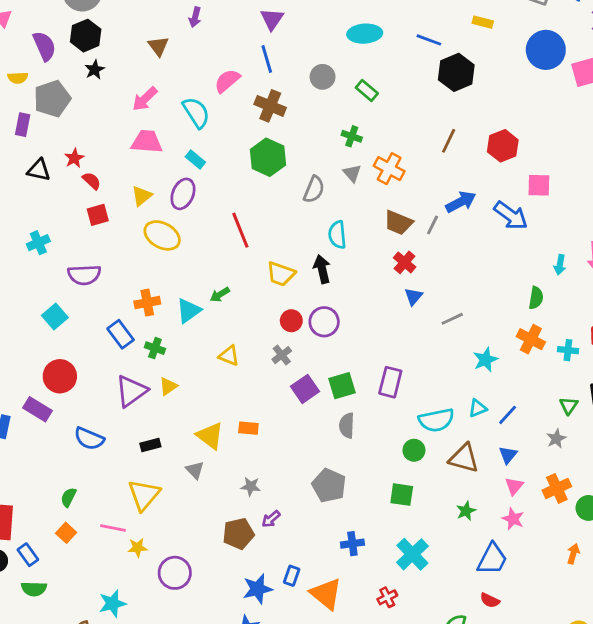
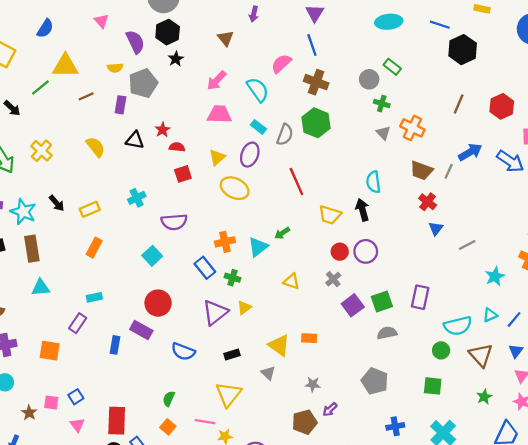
gray circle: (323, 77) -> (369, 79), moved
red semicircle: (92, 181) -> (177, 147), turned -35
gray semicircle: (314, 189) -> (285, 135), moved
gray semicircle: (347, 425) -> (387, 333), turned 78
brown triangle: (464, 458) -> (481, 355), turned 35

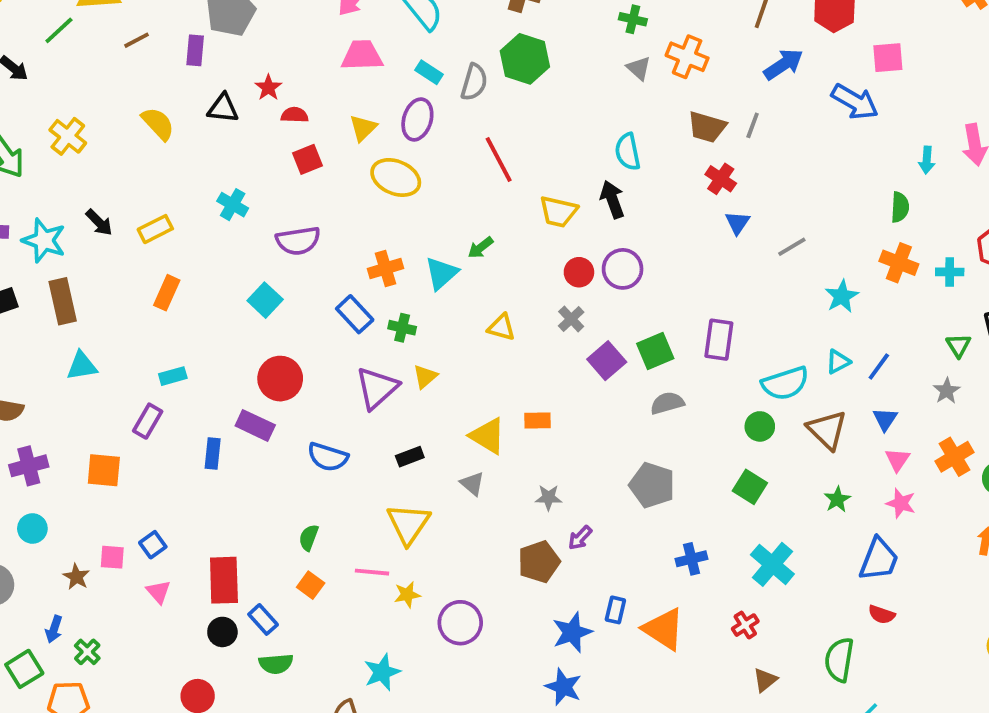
blue arrow: (470, 152) -> (784, 64), moved
cyan cross: (137, 198) -> (233, 205), turned -30
green square: (433, 386) -> (750, 487), turned 30

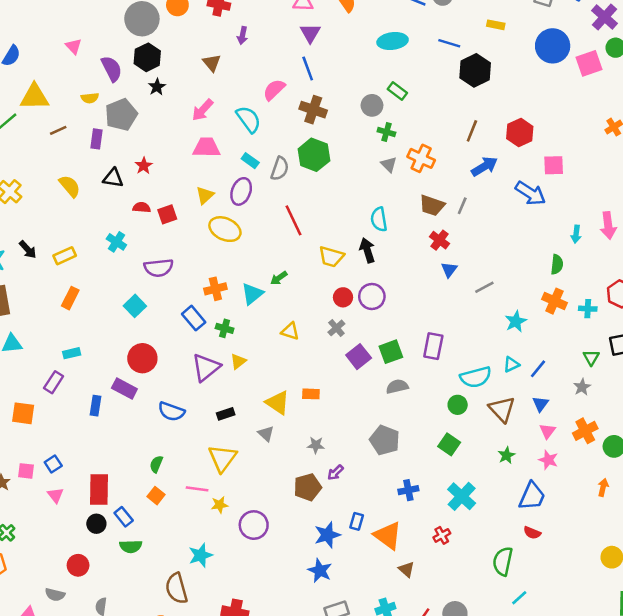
red semicircle: (295, 115) -> (142, 207), moved
brown triangle: (765, 680) -> (407, 569), moved, turned -42

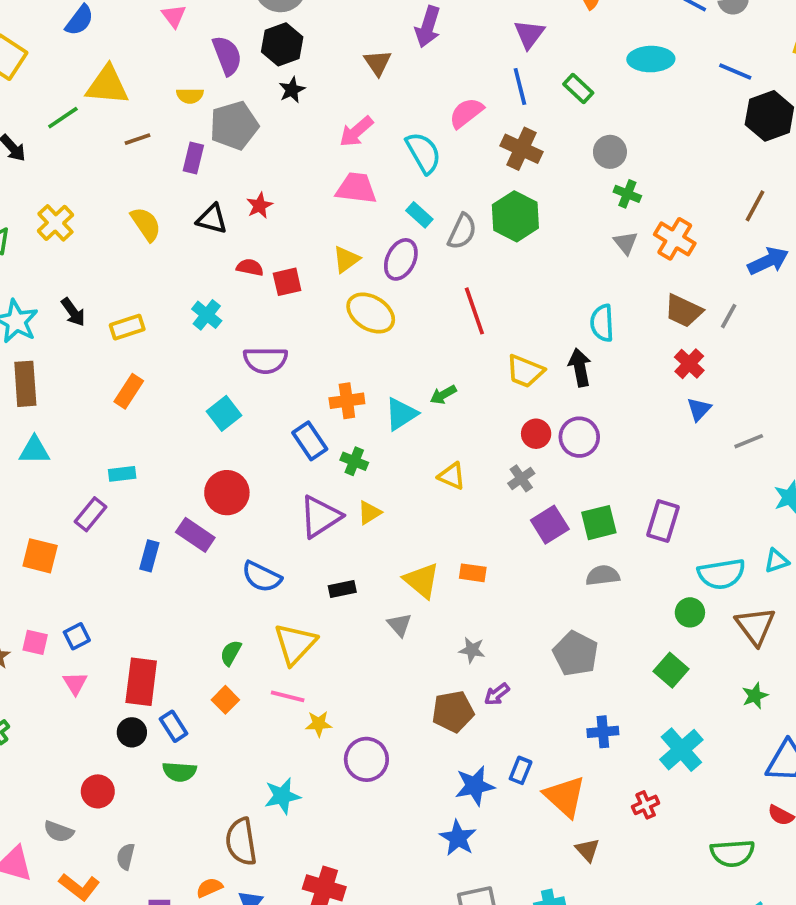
purple arrow: (242, 35) -> (428, 27), size x1.5
green rectangle: (397, 91) -> (578, 89), moved
yellow triangle: (222, 458) -> (295, 644), moved
green semicircle: (503, 561) -> (732, 853), turned -112

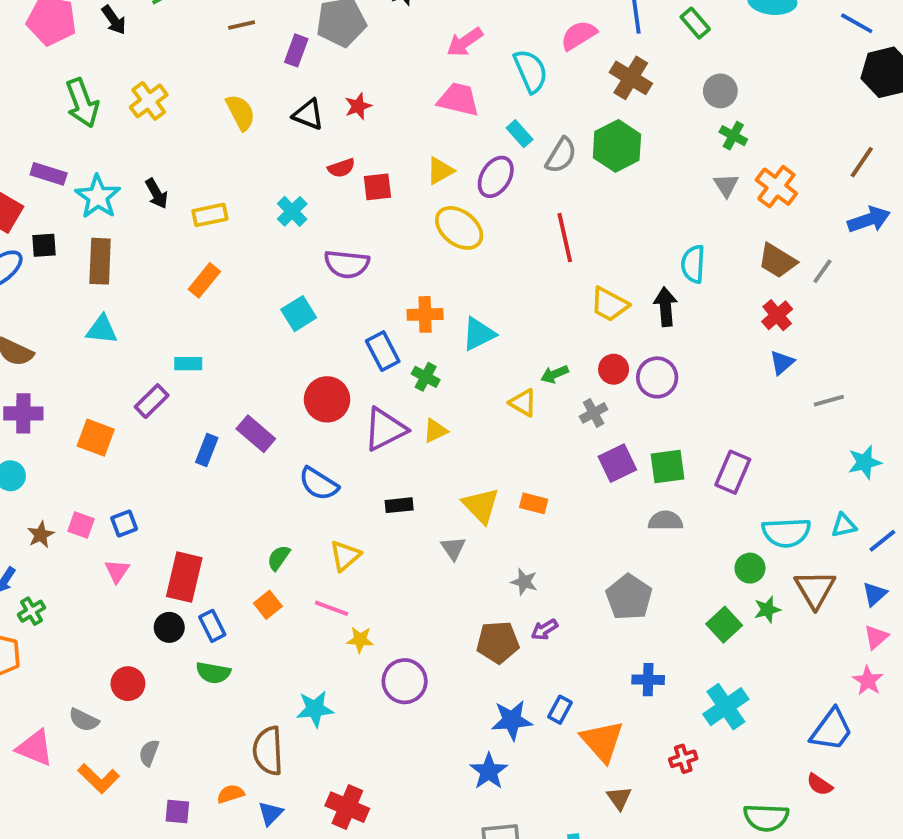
red semicircle: (250, 267) -> (341, 168), turned 144
green arrow: (443, 395) -> (554, 374), moved
red circle: (227, 493) -> (327, 399), moved
yellow triangle: (295, 644) -> (345, 556), size x0.7
green star: (755, 696) -> (767, 610), moved

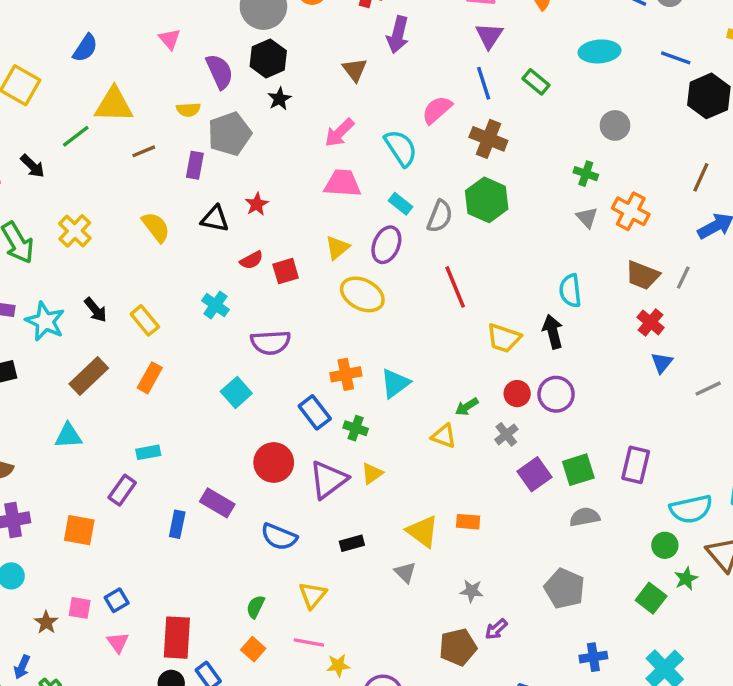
gray circle: (720, 91) -> (615, 125), moved
yellow rectangle: (210, 215) -> (145, 320), turned 72
brown rectangle: (100, 261) -> (89, 376), moved, turned 54

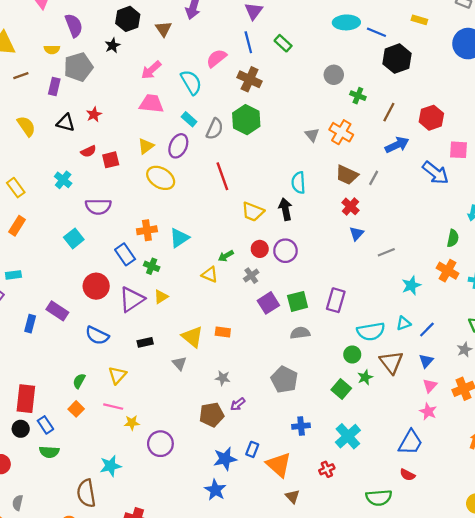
cyan ellipse: (600, 51) -> (346, 22), moved
black hexagon: (268, 58) -> (128, 19), moved
green cross: (586, 174) -> (358, 96), moved

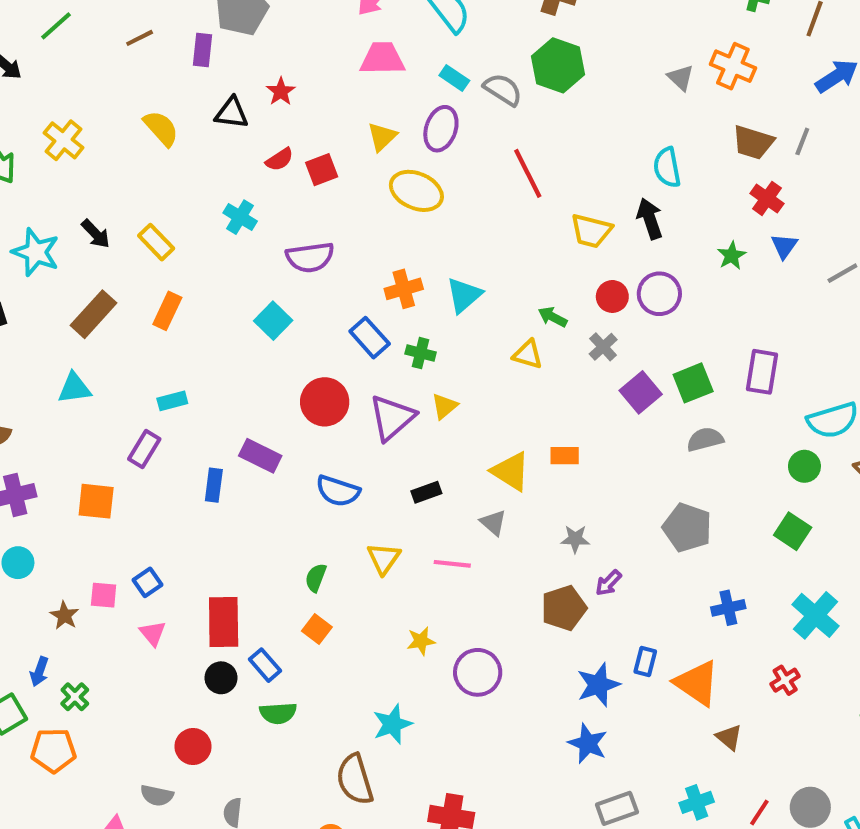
gray semicircle: (215, 129) -> (503, 90), turned -75
green arrow: (226, 256) -> (553, 317), turned 64
green star: (365, 377) -> (732, 256), moved
pink line: (113, 407) -> (452, 564), moved

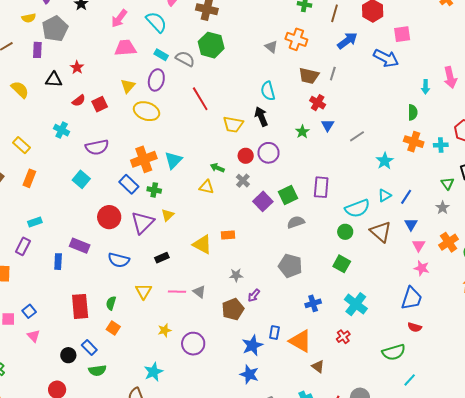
orange cross: (404, 289) -> (144, 159), size x1.4
gray triangle: (493, 523) -> (199, 292), moved
red rectangle: (224, 622) -> (80, 306), moved

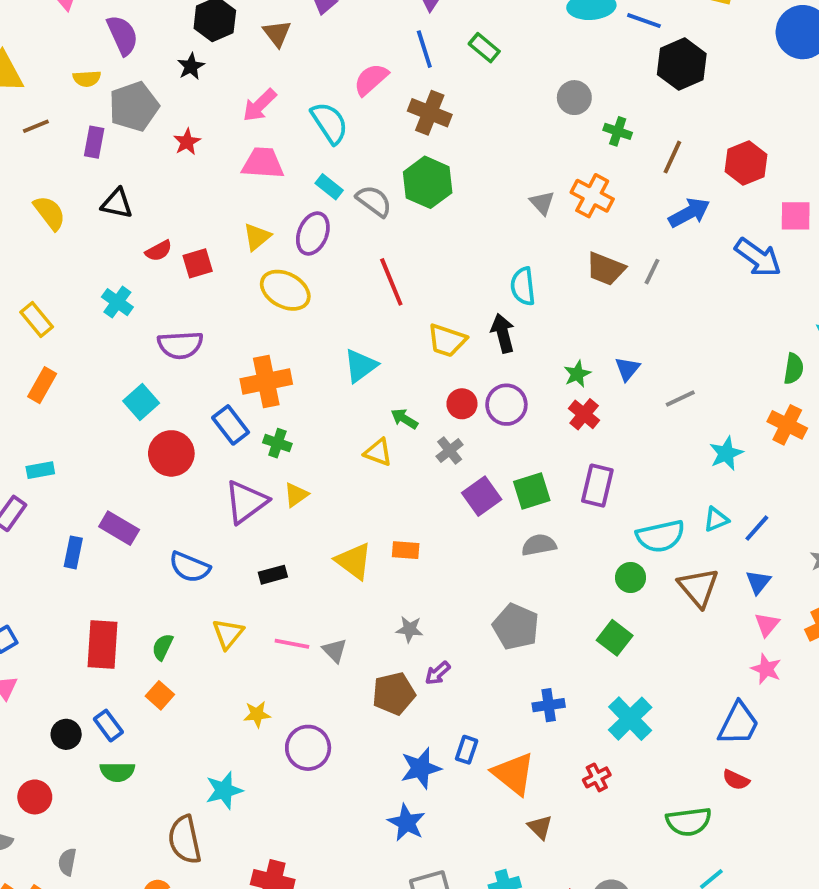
red star: (77, 67) -> (187, 142), moved
red cross: (318, 103) -> (584, 414), moved
cyan triangle: (173, 160) -> (361, 366), moved
red circle: (109, 217) -> (171, 453), moved

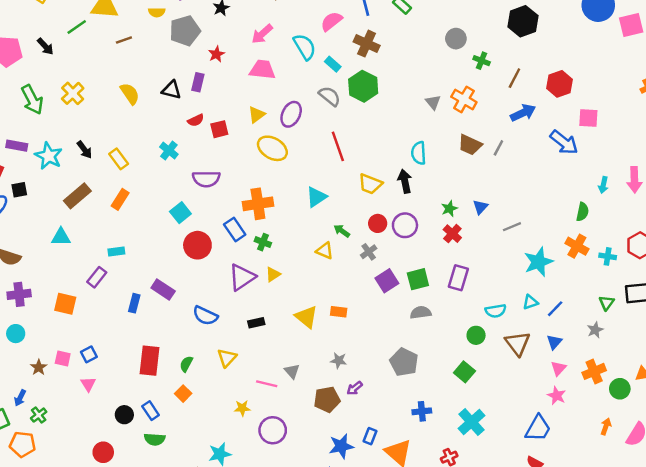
purple rectangle: (94, 142) -> (198, 82), moved
cyan rectangle: (329, 187) -> (333, 64), moved
cyan star: (726, 453) -> (538, 262), size x1.4
cyan semicircle: (660, 536) -> (496, 311), size x0.7
pink line: (292, 644) -> (267, 384), moved

